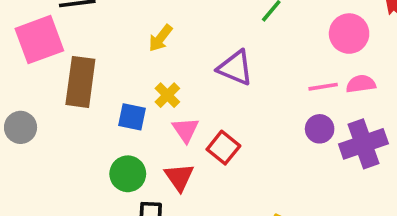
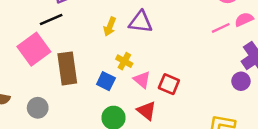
purple triangle: (235, 68) -> (141, 22), moved
blue square: (132, 117) -> (106, 81), turned 30
purple circle: (320, 129) -> (241, 81), moved

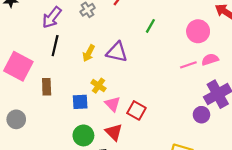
black line: (51, 20) -> (55, 46), moved, turned -60
pink square: (34, 49) -> (18, 66), turned -32
brown rectangle: (67, 68) -> (47, 87), size x0.6
blue square: (106, 81) -> (80, 102), turned -35

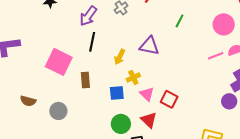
yellow arrow: (89, 53) -> (120, 57), moved
yellow cross: (99, 86) -> (133, 77), turned 32

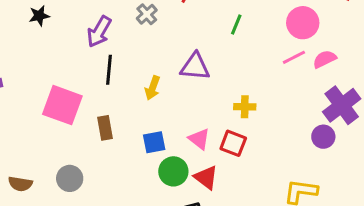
pink line: (216, 56) -> (294, 57), moved
yellow cross: (133, 77) -> (245, 107), moved, turned 32
brown semicircle: (28, 101) -> (20, 184), moved
green circle: (121, 124) -> (173, 171), moved

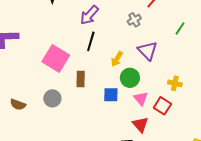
gray cross: (147, 14) -> (134, 20), moved
purple triangle: (195, 67) -> (148, 51), turned 30
green circle: (173, 171) -> (130, 78), moved
gray circle: (70, 178) -> (52, 98), moved

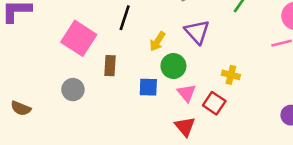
brown semicircle: (18, 104) -> (21, 108), moved

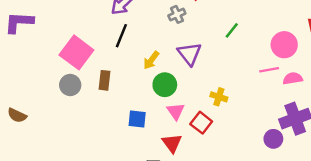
blue square: (148, 87) -> (137, 119), moved
gray circle: (73, 90) -> (70, 85), moved

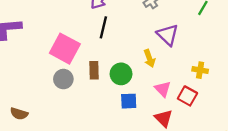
yellow arrow: (151, 60) -> (149, 58), moved, turned -48
green circle: (165, 85) -> (121, 74), moved

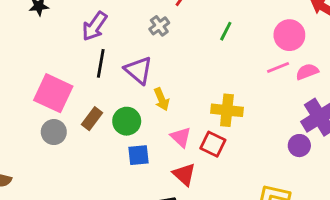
purple triangle: (168, 35) -> (139, 70), moved
brown rectangle: (94, 70) -> (92, 119), turned 42
yellow cross: (200, 70) -> (227, 110), size x1.5

